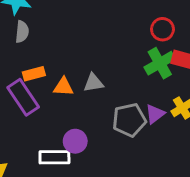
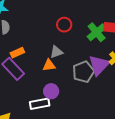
red circle: (163, 29) -> (64, 25), moved
orange triangle: (63, 87) -> (49, 65), moved
purple triangle: (155, 114) -> (99, 65), size x1.6

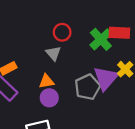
gray triangle: (56, 52) -> (53, 53), moved, turned -48
purple circle: (51, 91) -> (49, 98), moved

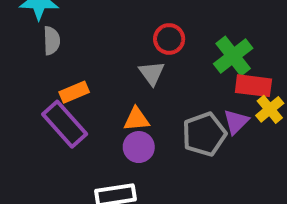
red rectangle: (119, 33) -> (253, 86), moved
purple triangle: (106, 78) -> (236, 122), size x0.6

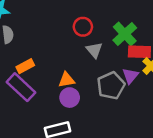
gray triangle: (152, 73) -> (94, 50), moved

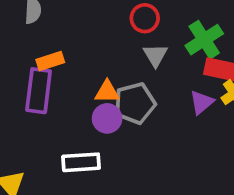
gray pentagon: (111, 86) -> (135, 103), moved
purple rectangle: (21, 87) -> (39, 91), turned 44

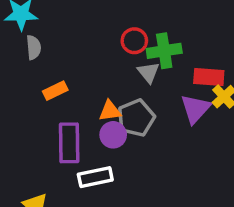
green cross: (204, 40) -> (164, 51), moved, turned 32
purple rectangle: (39, 91) -> (69, 143), moved
purple triangle: (202, 102) -> (195, 109), size x1.4

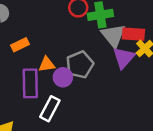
gray triangle: (148, 72) -> (113, 36), moved, size x1.5
orange triangle: (110, 111) -> (47, 64), moved
white rectangle: (95, 177) -> (50, 109), turned -50

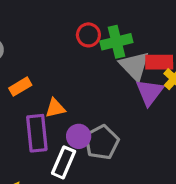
gray pentagon: (80, 65) -> (102, 142), moved
purple circle: (63, 77) -> (79, 136), moved

